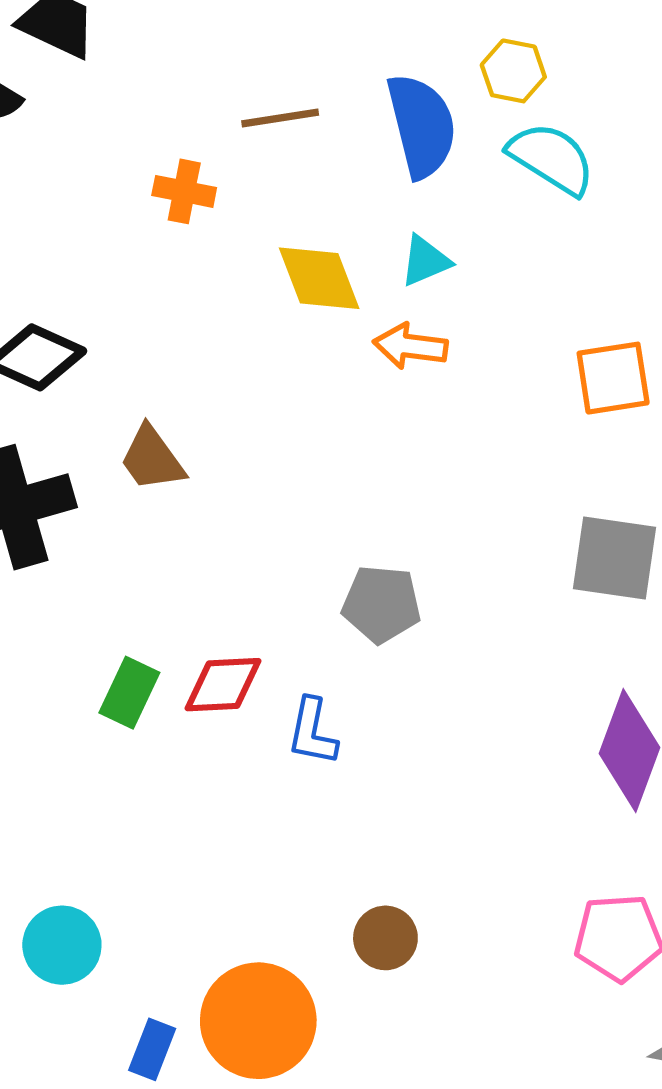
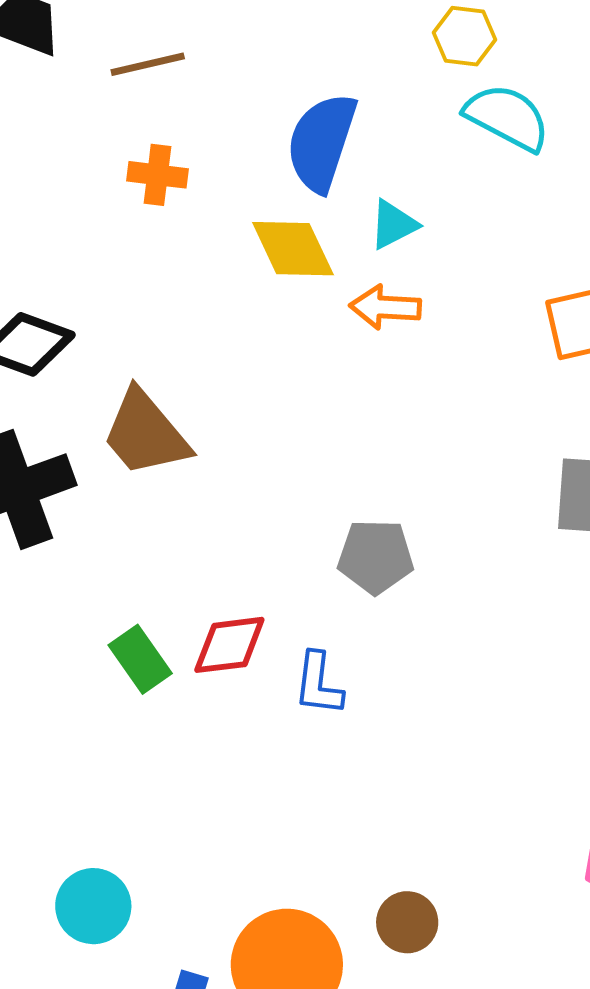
brown line: (280, 118) -> (148, 64), moved
blue semicircle: (422, 126) -> (322, 142), moved, turned -144
brown trapezoid: (152, 459) -> (145, 433), size x1.4
green rectangle: (129, 693) -> (140, 659), turned -56
brown circle: (385, 938) -> (407, 922), moved

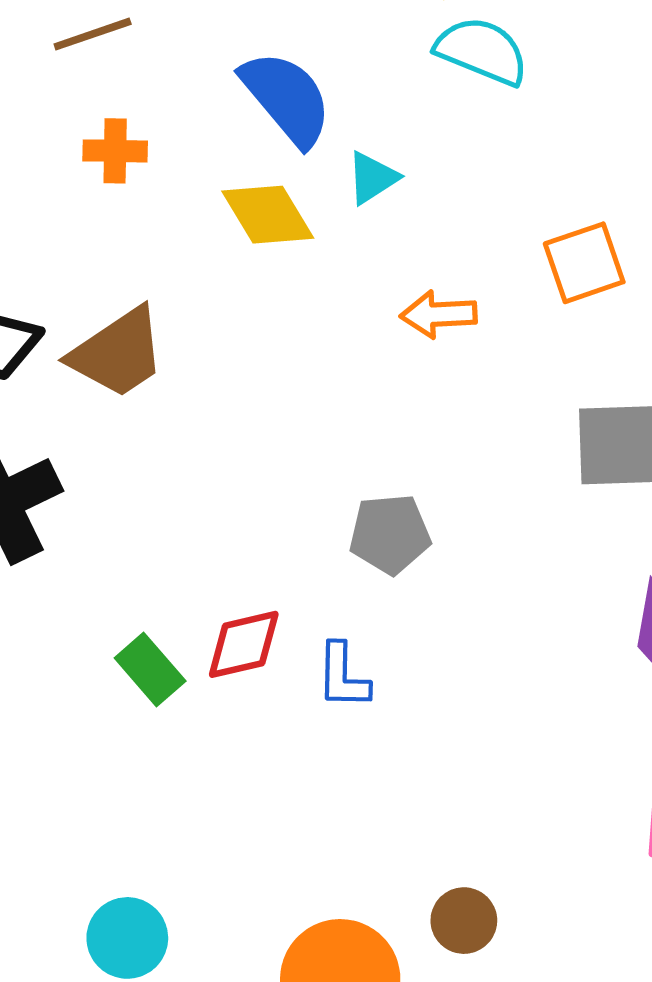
blue semicircle: (322, 142) -> (287, 98), turned 128
orange arrow: (385, 307) -> (439, 314), moved
brown trapezoid: (145, 433) -> (118, 353), moved, turned -78

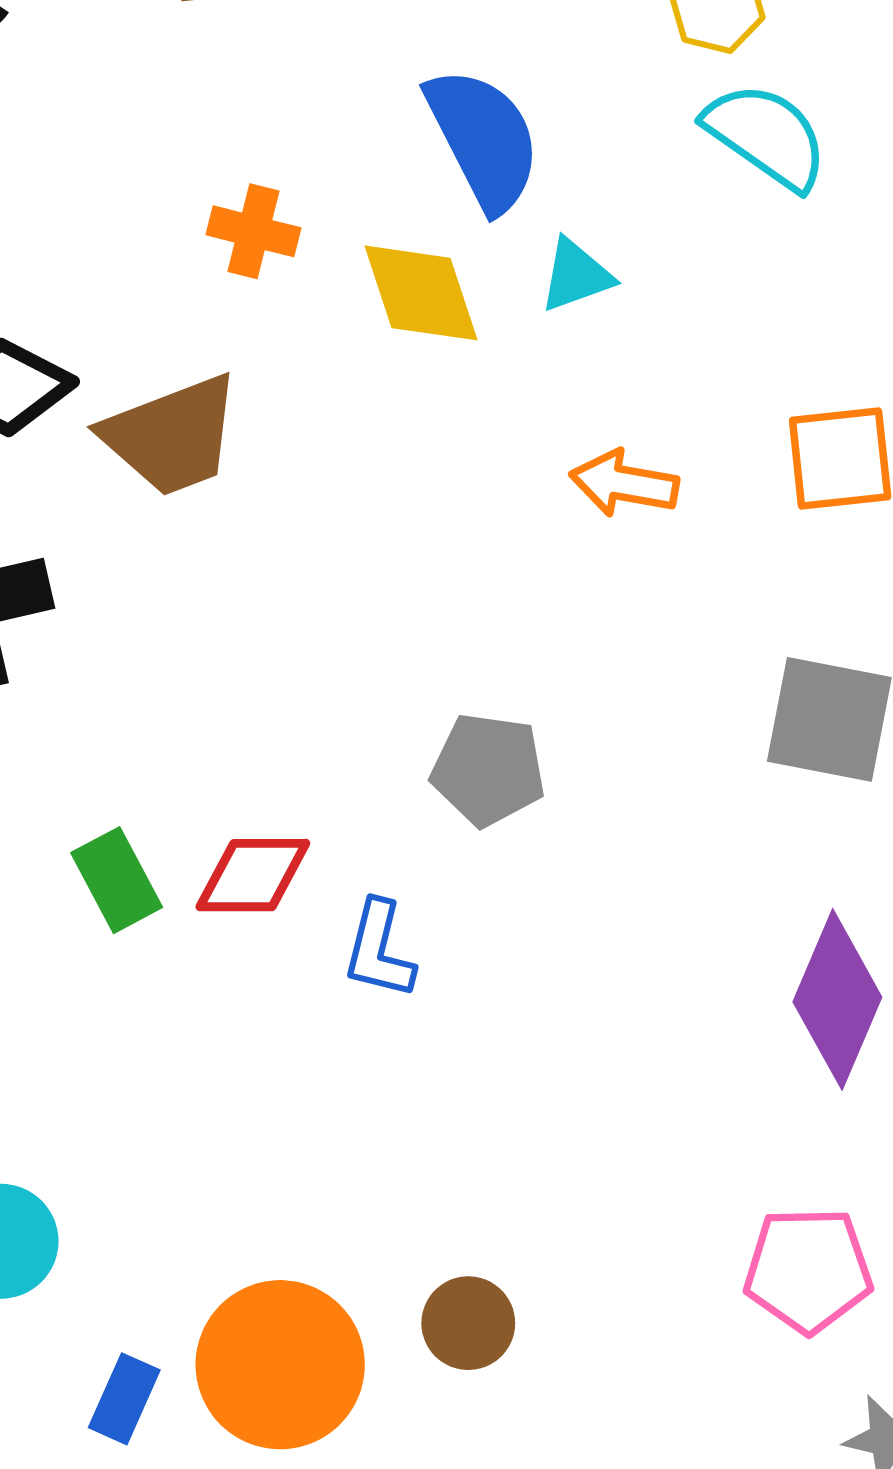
orange cross: (115, 151) -> (253, 231), moved

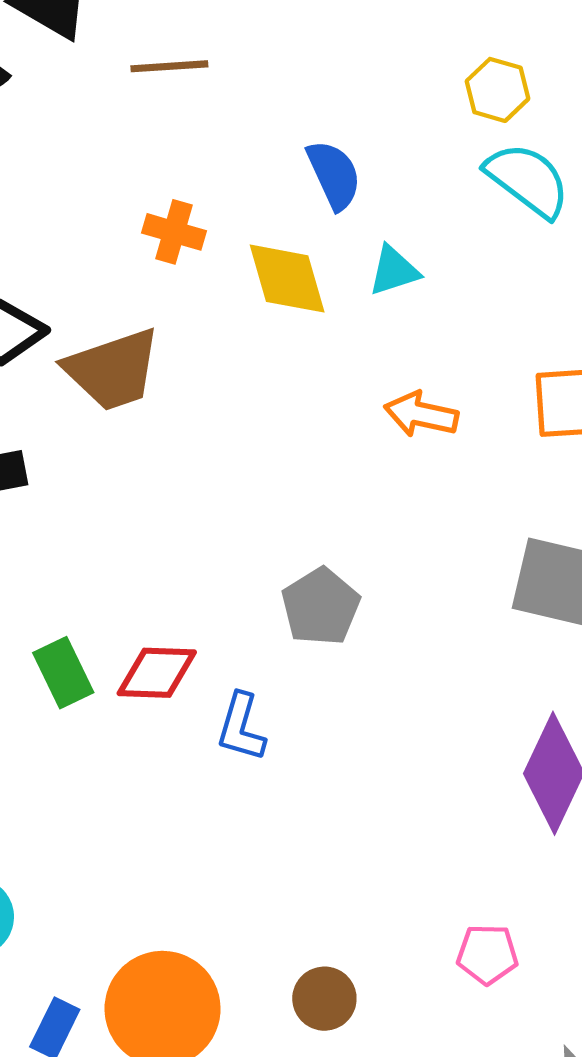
blue semicircle: (483, 139) -> (334, 175), size x0.7
gray pentagon: (488, 770) -> (321, 607), turned 30
pink pentagon: (808, 1270) -> (487, 954), moved, size x0.7
brown circle: (468, 1323) -> (324, 999), moved

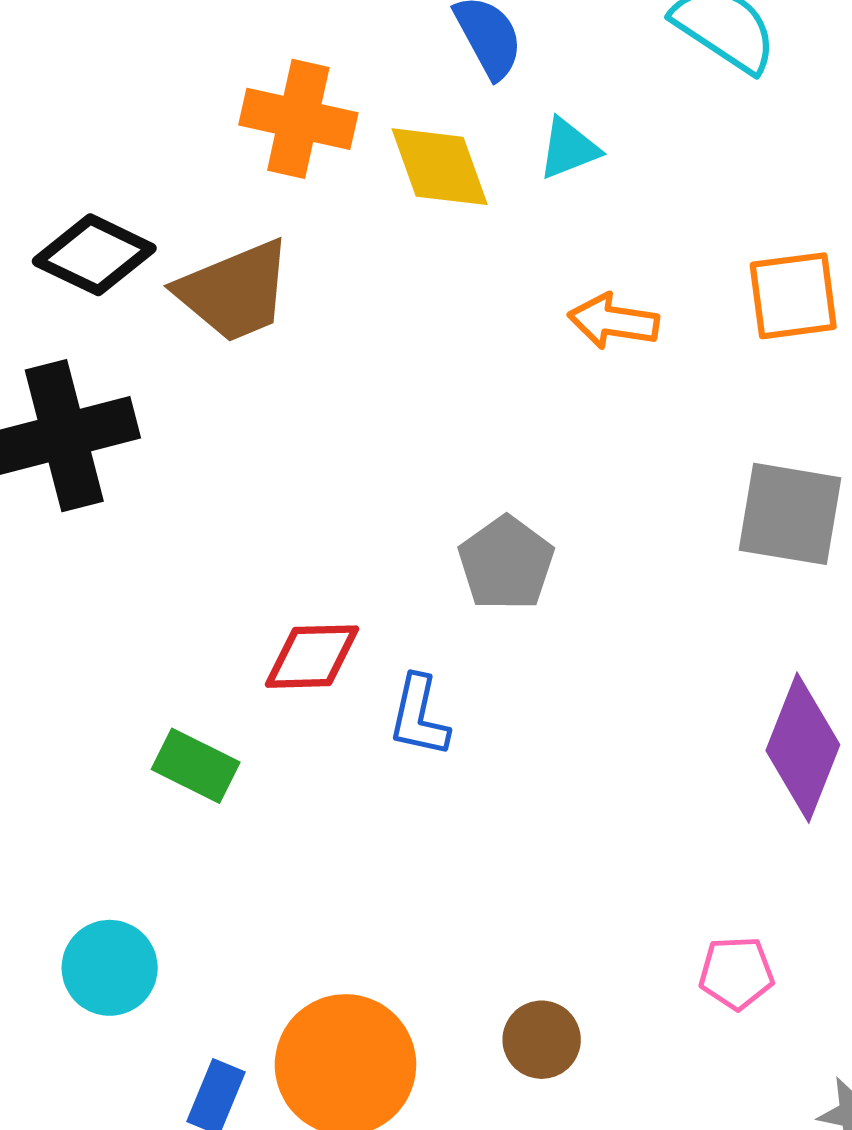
orange cross: (174, 232) -> (298, 119), size x1.5
green rectangle: (63, 673) -> (196, 766), moved, turned -34

